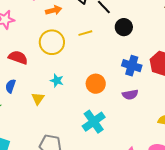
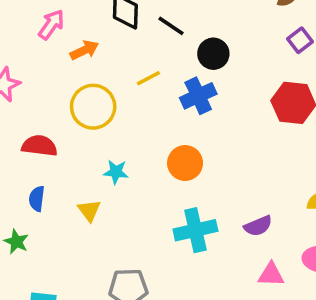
blue cross: (132, 66) -> (198, 96), moved, turned -30
purple semicircle: (130, 95) -> (258, 226), moved
cyan cross: (94, 122) -> (195, 230), turned 35

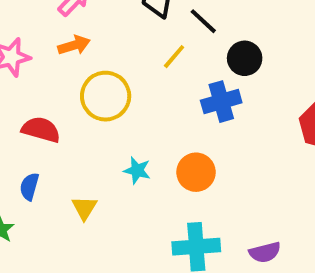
orange arrow: (84, 50) -> (74, 45), moved
yellow line: (148, 78) -> (174, 57), moved, turned -30
cyan star: (116, 172) -> (137, 170), moved

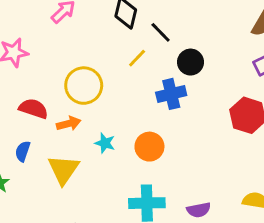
orange arrow: (74, 45) -> (69, 124), moved
yellow triangle: (84, 208) -> (64, 170), size x1.6

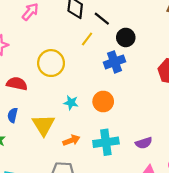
orange arrow: (69, 124) -> (71, 140), moved

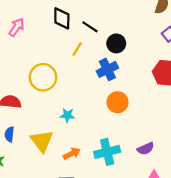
orange circle: (103, 102) -> (117, 102), moved

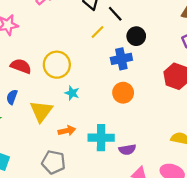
yellow circle: (43, 77) -> (57, 65), moved
purple semicircle: (146, 149) -> (127, 150), moved

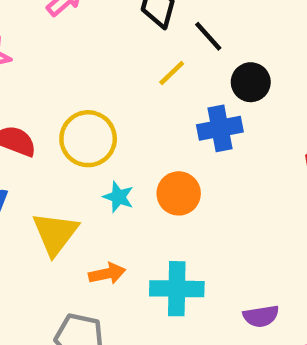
orange circle: (123, 93) -> (179, 193), moved
purple semicircle: (127, 150) -> (261, 316), moved

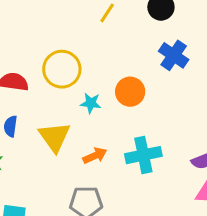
blue cross: (220, 128) -> (174, 55), moved, turned -32

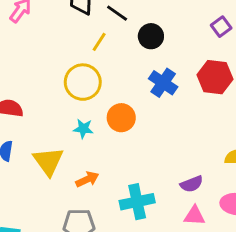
yellow circle: (62, 69) -> (83, 82), moved
cyan cross: (143, 155) -> (137, 202), moved

